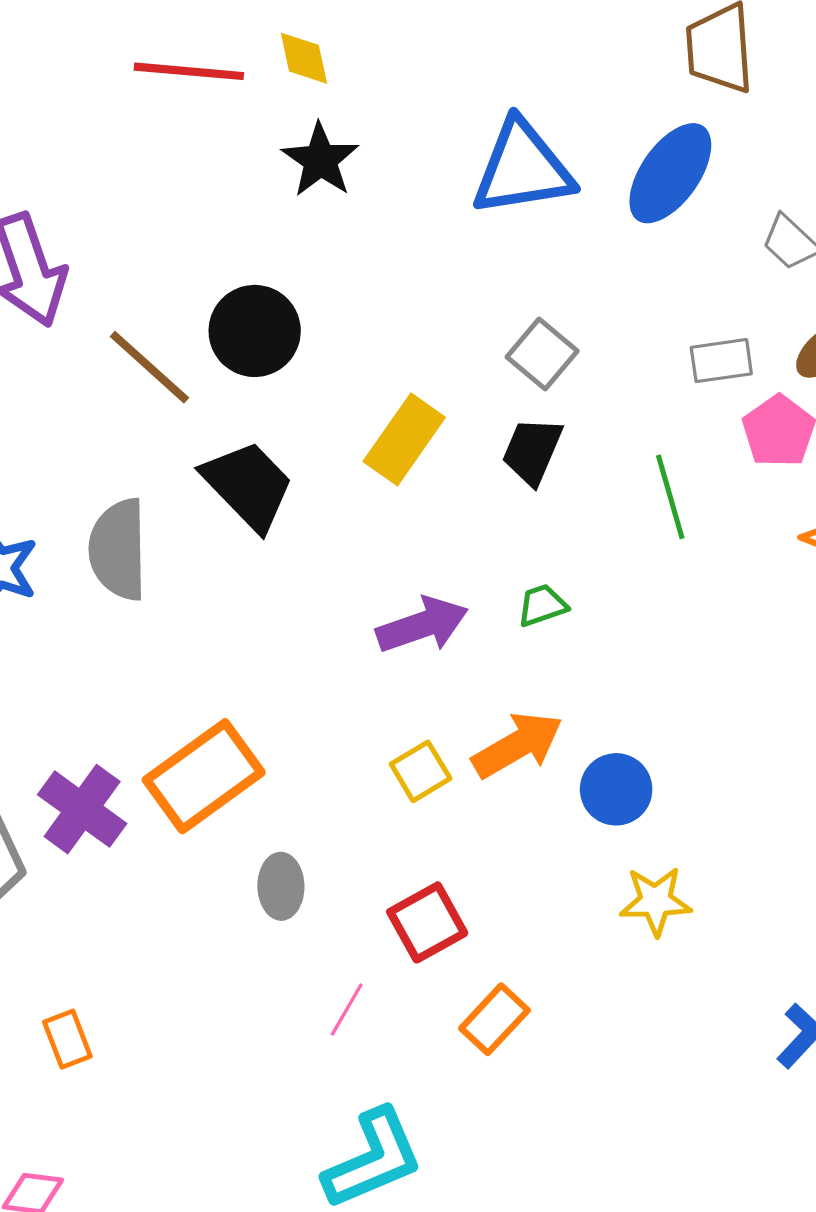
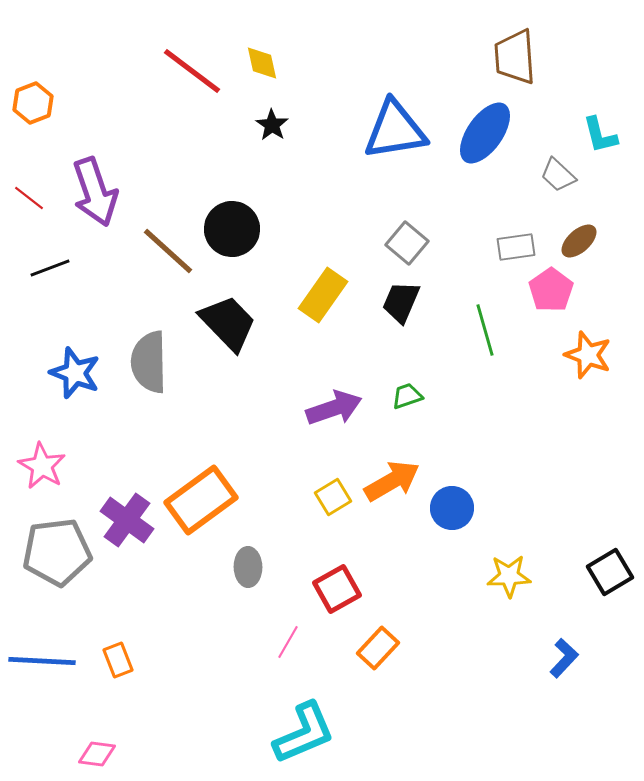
red line: (189, 71) -> (192, 71), turned 32
black star: (320, 160) -> (272, 125), size x0.7
yellow star: (656, 901) -> (509, 576), moved

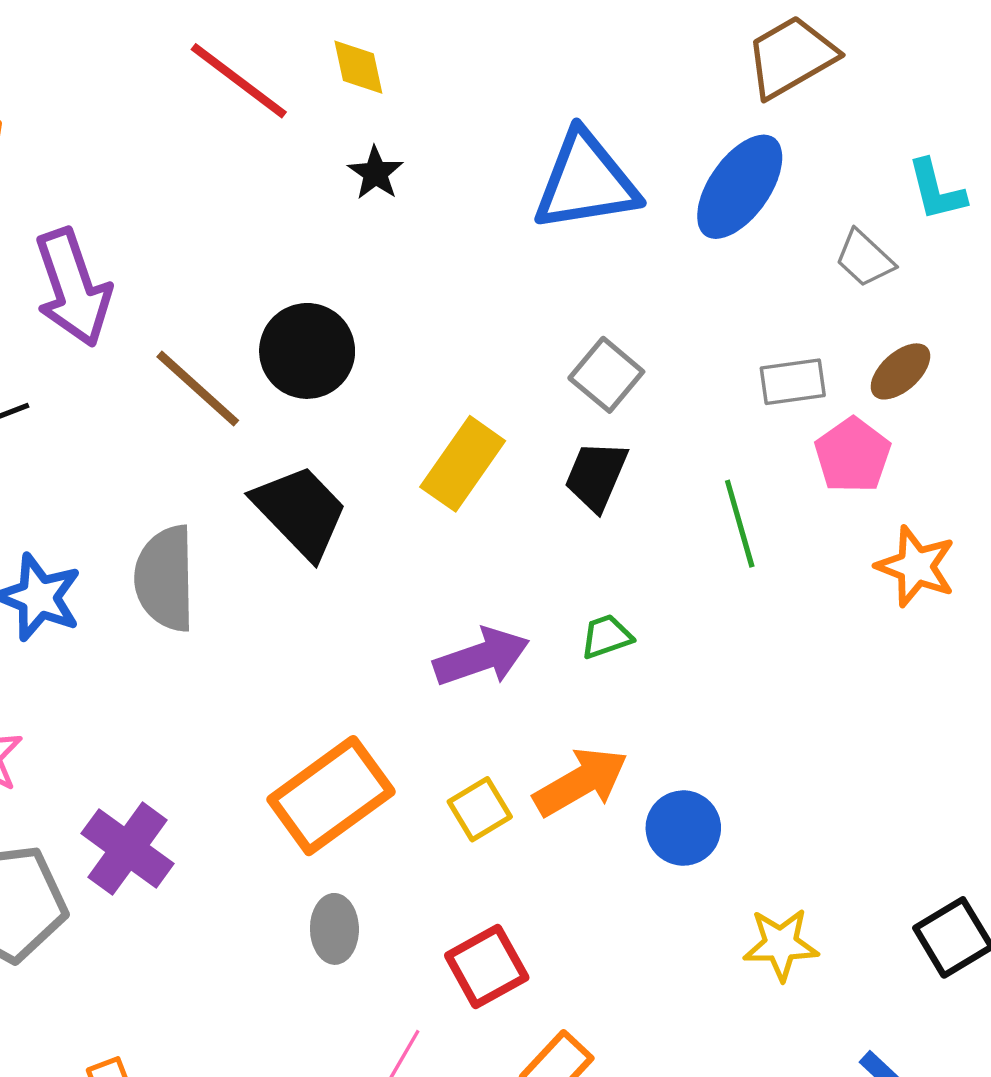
brown trapezoid: (515, 57) -> (791, 57), turned 64
orange rectangle: (201, 500) -> (331, 796), moved

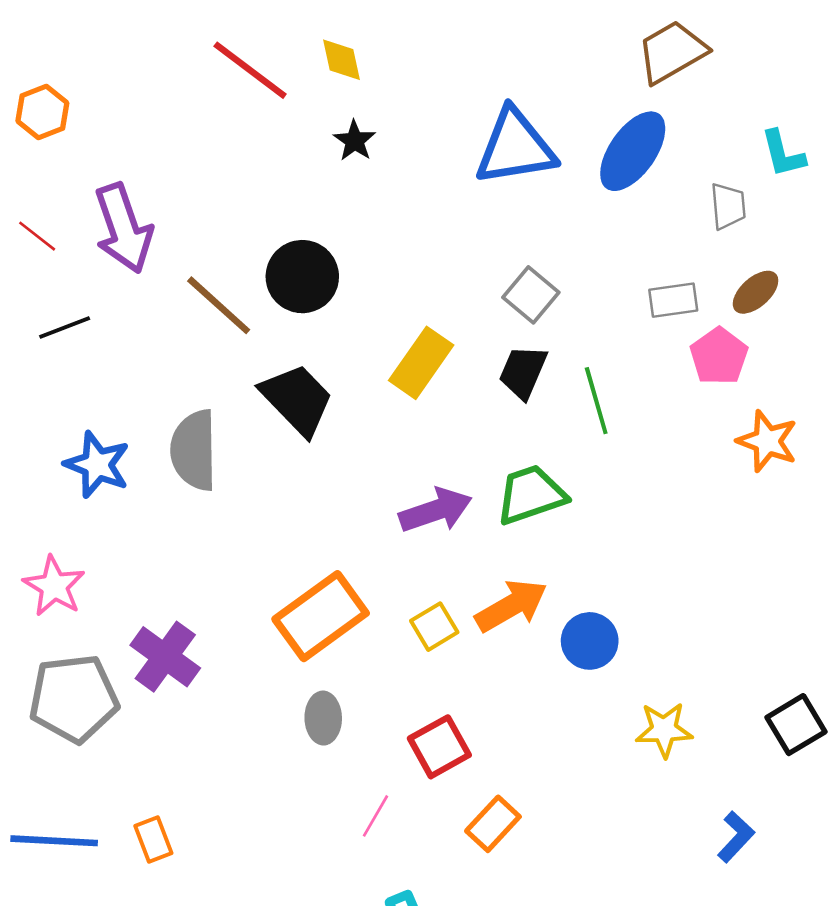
gray trapezoid: (865, 259) -> (728, 206), turned -138
green line: (740, 524) -> (596, 401), moved
green trapezoid: (606, 637) -> (531, 495), size x1.8

